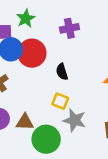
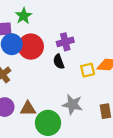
purple cross: (69, 28) -> (65, 42), moved
yellow square: (60, 101) -> (88, 70), moved, turned -32

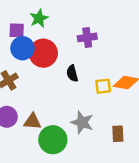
purple cross: (65, 42) -> (87, 37), moved

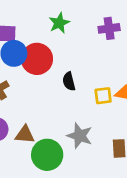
green star: (39, 18) -> (59, 23), moved
purple cross: (87, 37) -> (109, 28), moved

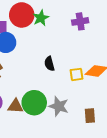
red circle: (37, 59) -> (22, 15), moved
green circle: (47, 155) -> (34, 103), moved

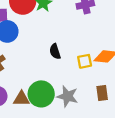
brown rectangle: (90, 116) -> (102, 93), moved

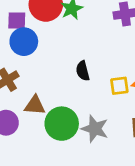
brown triangle: (21, 99) -> (35, 105), moved

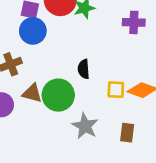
green circle: (62, 124) -> (58, 95), moved

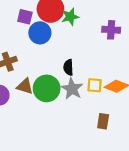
blue circle: (33, 31) -> (40, 33), moved
gray star: (85, 126) -> (72, 89), moved

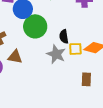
black semicircle: (68, 67) -> (64, 37), moved
green circle: (47, 88) -> (35, 26), moved

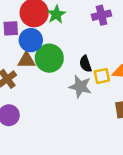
brown triangle: (15, 57) -> (26, 60), moved

